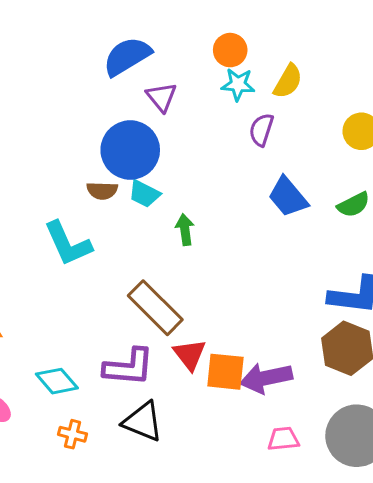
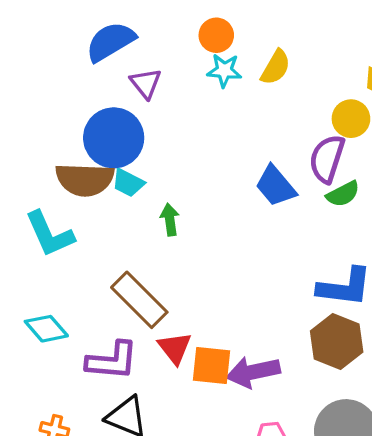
purple semicircle: (261, 130) -> (327, 159), moved, size x1.4
brown semicircle: (102, 191) -> (85, 180), size x1.8
cyan diamond: (57, 381) -> (46, 329), moved

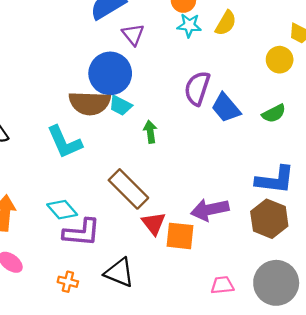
purple semicircle: (327, 159) -> (197, 88), moved
purple L-shape: (112, 361) -> (82, 232), moved
purple arrow: (253, 372) -> (210, 210), moved

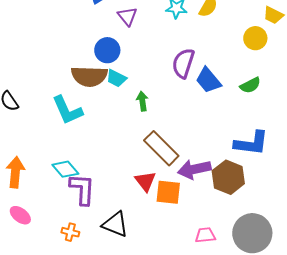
blue circle: (110, 73) -> (107, 50), size x0.7
brown rectangle: (128, 189) -> (161, 148), moved
brown hexagon: (269, 219) -> (228, 177), moved
purple L-shape: (82, 232) -> (82, 189), turned -92

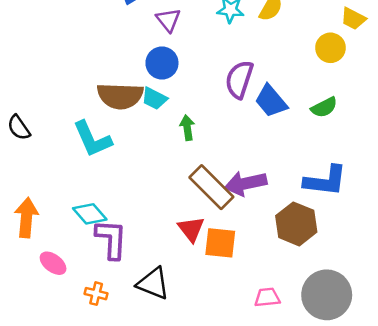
blue circle: (107, 50) -> (162, 63), moved
purple arrow: (194, 169) -> (246, 183), moved
pink ellipse: (20, 215) -> (53, 263), moved

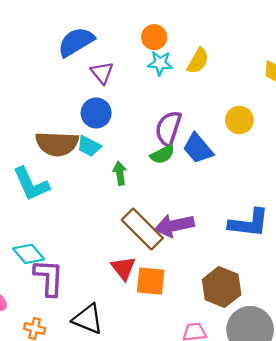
yellow circle: (330, 48) -> (239, 120), moved
green semicircle: (324, 107) -> (162, 154), moved
brown hexagon: (296, 224) -> (222, 287), moved

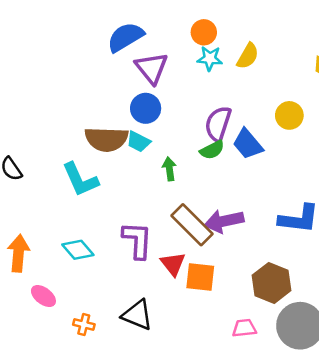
purple triangle: (102, 73) -> (152, 68), size x1.4
purple L-shape: (49, 278) -> (137, 240), moved

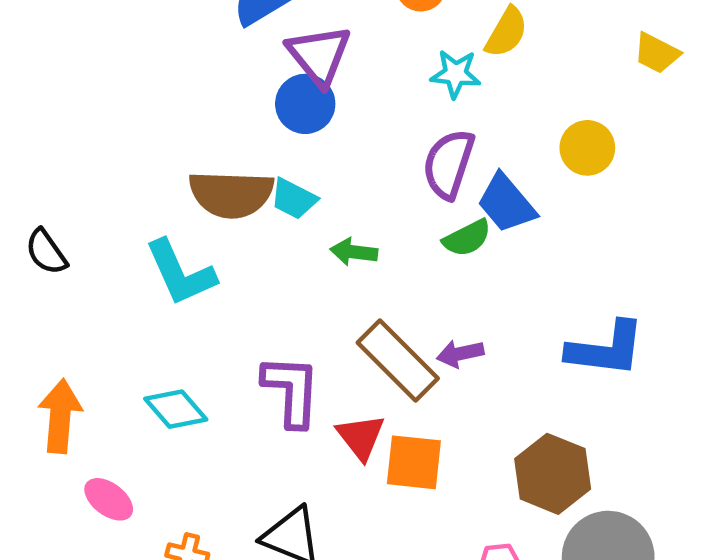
cyan star: (210, 58) -> (456, 74), moved
blue circle: (146, 108) -> (305, 104), moved
green semicircle: (212, 150) -> (467, 238), moved
green arrow: (169, 169) -> (354, 252), turned -75
purple arrow: (224, 221) -> (460, 354), size x0.6

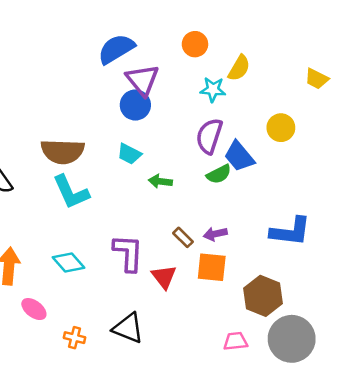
brown semicircle: (231, 194) -> (63, 152), moved
brown rectangle: (398, 361) -> (183, 237), size x0.5
orange square: (414, 462) -> (212, 267), moved

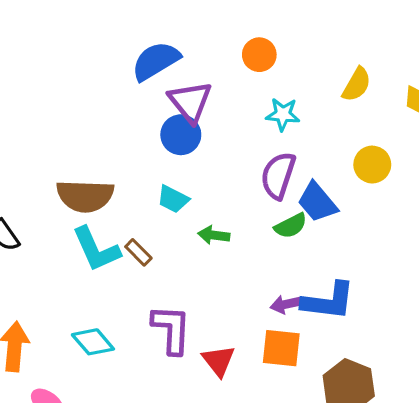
yellow semicircle: (239, 68) -> (357, 84), moved
blue L-shape: (290, 231) -> (328, 301), moved
brown rectangle: (183, 237) -> (138, 252), moved

